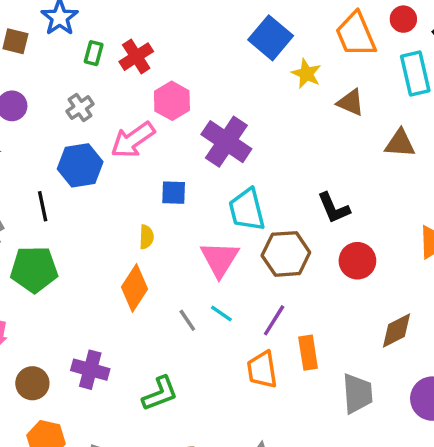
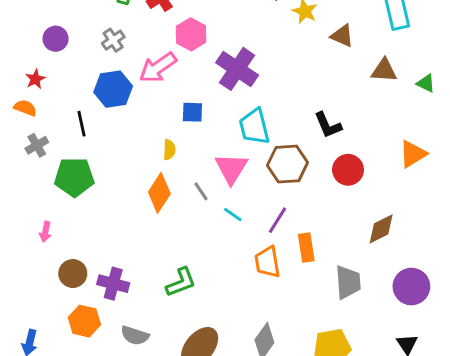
gray line: (187, 320) -> (201, 191), moved
purple cross: (90, 370) -> (113, 284), moved

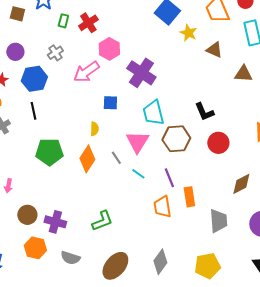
blue hexagon: (113, 89) -> (34, 79), moved
green pentagon: (74, 177) -> (49, 152), moved
purple line: (277, 220) -> (169, 178), turned -54

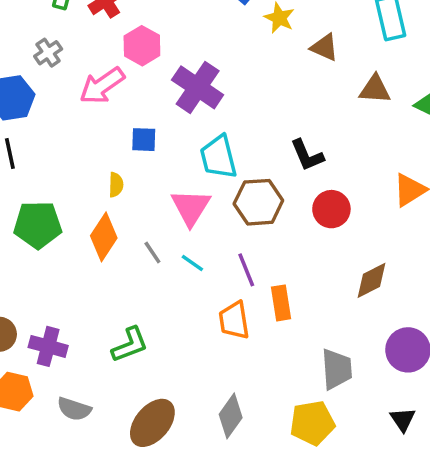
gray line: (116, 158) -> (152, 253), moved
gray trapezoid: (218, 221) -> (337, 369), moved

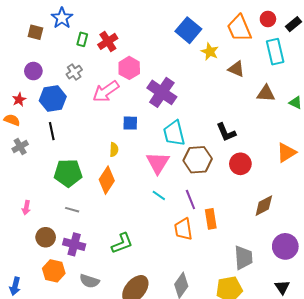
gray line: (152, 253) -> (72, 210), moved, turned -40

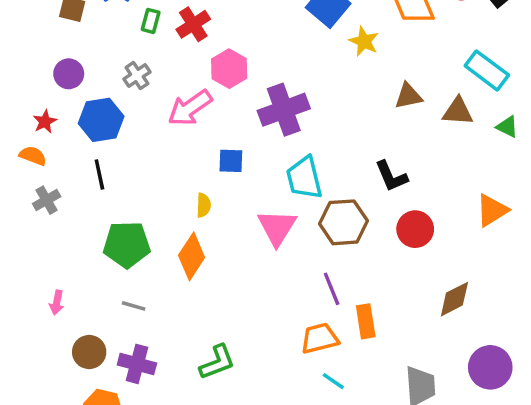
cyan rectangle: (275, 52) -> (487, 70), moved, turned -40
brown triangle: (236, 69) -> (408, 96), moved, turned -36
purple cross: (162, 92) -> (284, 110), turned 36
cyan line: (159, 195) -> (333, 381), moved
orange trapezoid: (183, 229) -> (320, 338), turned 85

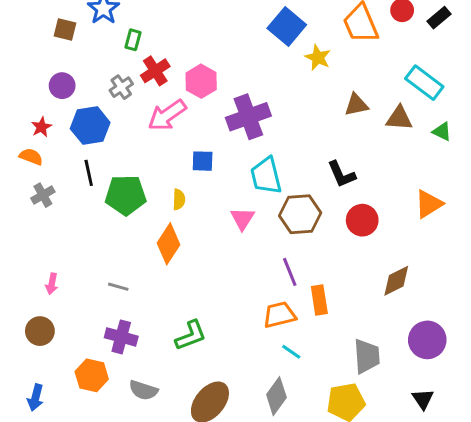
red cross: (193, 24) -> (155, 71), moved
pink triangle: (277, 227) -> (242, 219), size x0.7
green pentagon: (127, 244) -> (126, 195), moved
brown circle: (89, 352) -> (40, 331), moved

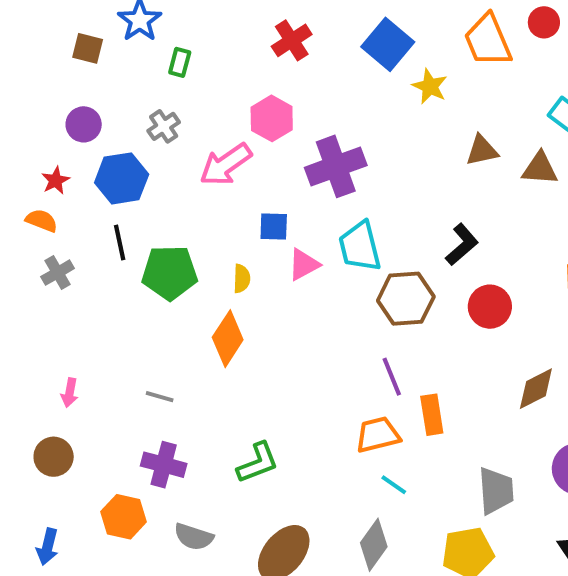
red cross: (155, 71) -> (292, 40), moved
black L-shape: (342, 174) -> (462, 245), turned -108
pink triangle: (242, 219) -> (304, 265), moved, turned 30

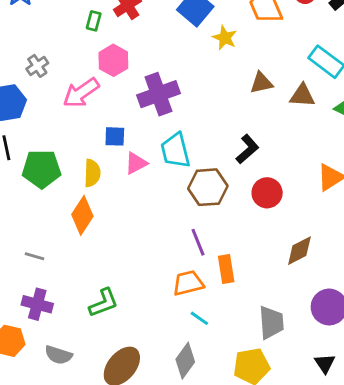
green rectangle: (180, 62) -> (94, 21), moved
yellow semicircle: (242, 279) -> (92, 173), size x1.4

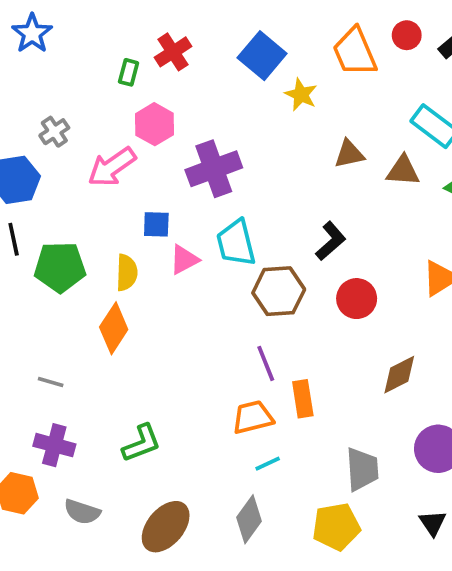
cyan line: (199, 318) -> (268, 464), turned -60

